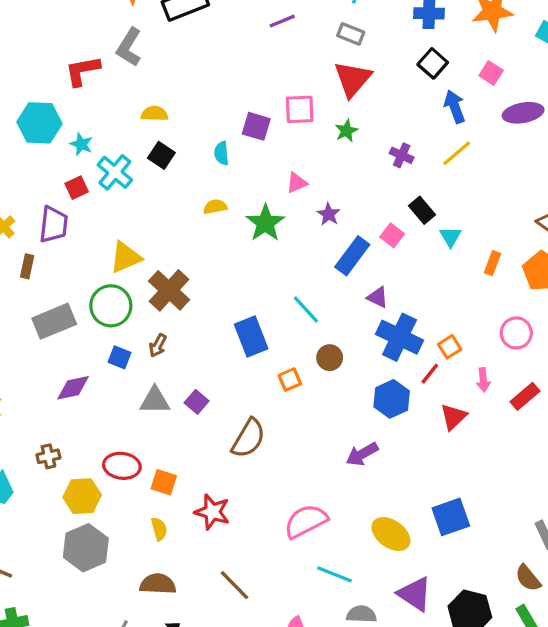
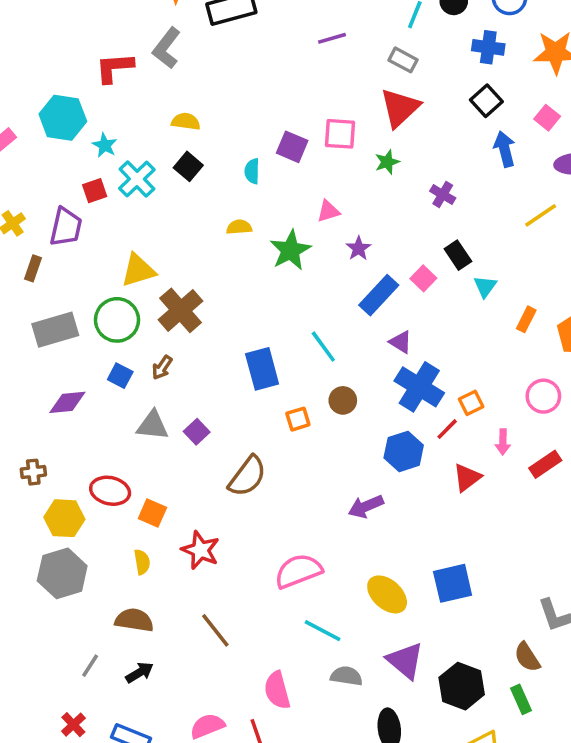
yellow line: (457, 153) -> (541, 215), moved

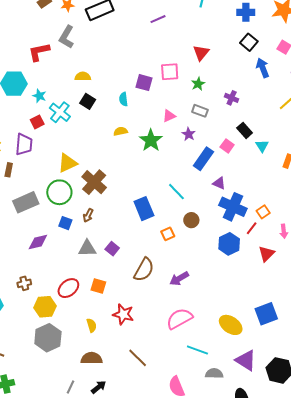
gray rectangle: (403, 60) -> (200, 111), moved
red triangle: (400, 108) -> (201, 53), size x0.7
red ellipse: (110, 491) -> (68, 288), turned -45
purple arrow: (366, 506) -> (179, 279), moved
orange square: (152, 513) -> (98, 286), moved

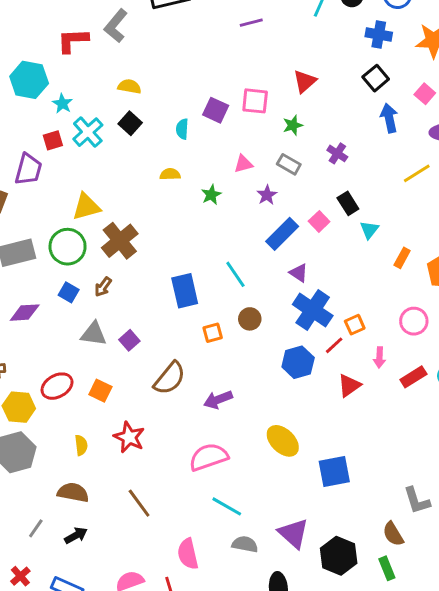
green star: (151, 140) -> (211, 195), size x0.6
yellow ellipse: (231, 325) -> (283, 441), moved

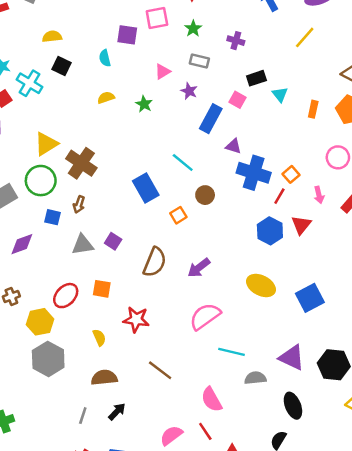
black rectangle: (348, 203) -> (256, 78), turned -60
blue hexagon: (298, 362) -> (270, 231), moved

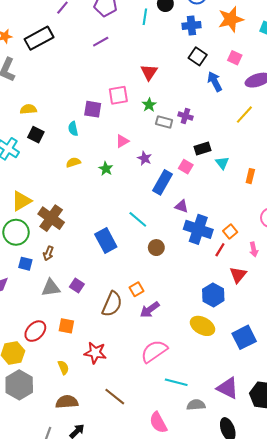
gray rectangle: (199, 61) -> (164, 122), moved
orange square: (178, 215) -> (136, 289), moved
blue hexagon: (270, 231) -> (213, 295), moved

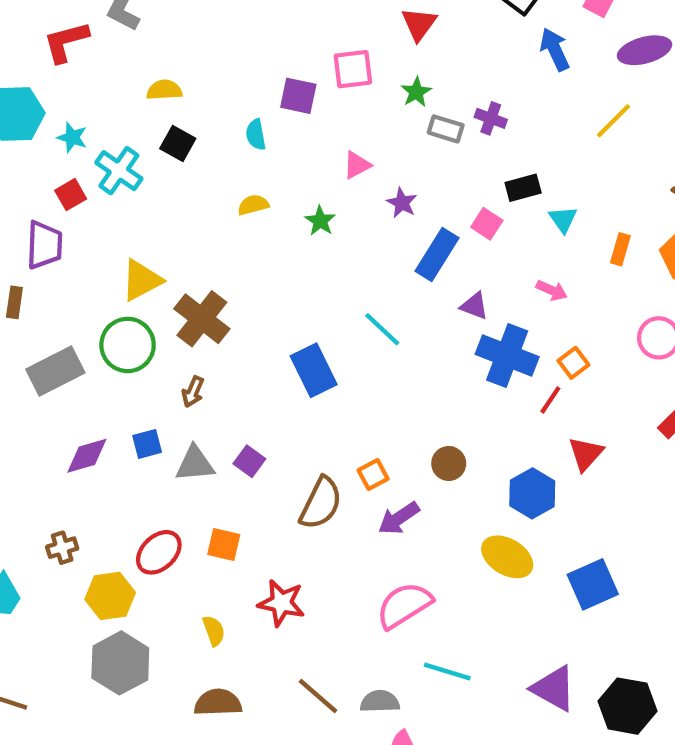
brown circle: (156, 248) -> (449, 463), moved
pink arrow: (254, 250) -> (552, 290), moved, turned -56
blue square: (25, 264) -> (147, 444), moved, turned -32
gray semicircle: (196, 405) -> (380, 702), moved

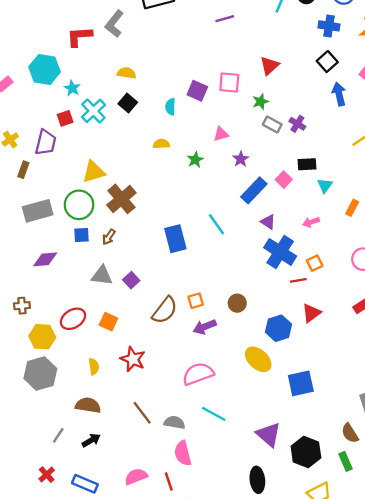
pink arrow: (552, 290) -> (311, 222), turned 126
red line: (550, 400) -> (298, 280), turned 35
blue square: (147, 444) -> (81, 235), moved

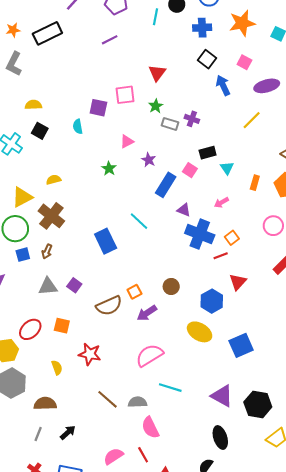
yellow semicircle: (161, 144) -> (54, 180), moved
brown semicircle: (165, 310) -> (109, 306), turned 40
brown semicircle: (88, 405) -> (45, 404), moved

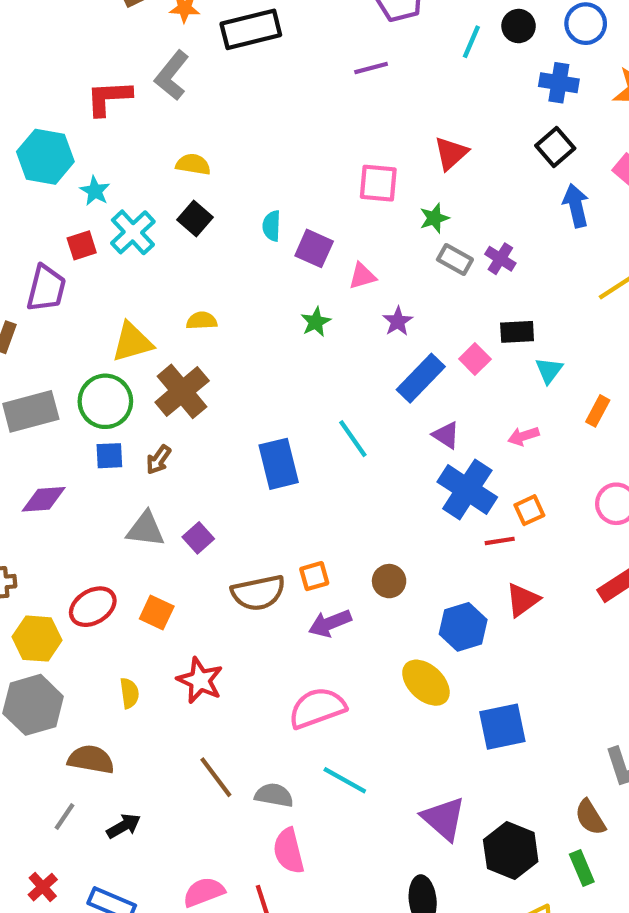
purple square: (98, 108) -> (314, 248), moved

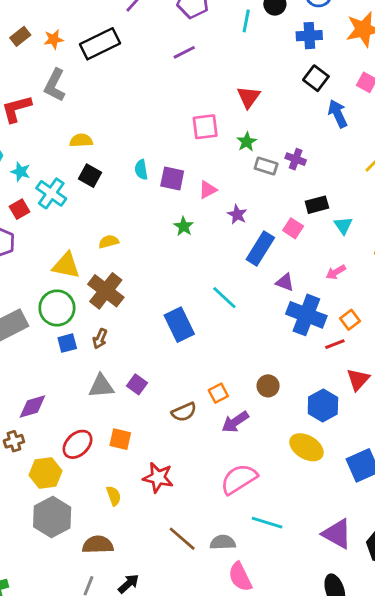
yellow triangle: (132, 342) -> (66, 265), turned 40
purple diamond: (44, 499) -> (32, 407), moved
brown semicircle: (258, 593) -> (184, 412), size x0.7

